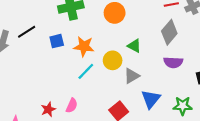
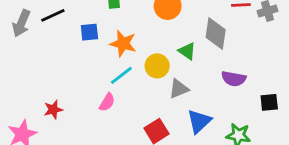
gray diamond: (169, 32) -> (216, 34), moved, turned -40
pink semicircle: (72, 106) -> (107, 102), moved
red star: (48, 109) -> (53, 110), moved

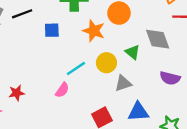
gray diamond: (216, 34) -> (158, 39), turned -32
orange star: (123, 44) -> (94, 31), moved
blue triangle: (199, 121) -> (138, 112), turned 35

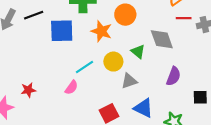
blue square: (52, 30) -> (62, 31), size x1.6
purple semicircle: (170, 78) -> (174, 76), turned -84
blue triangle: (138, 112) -> (143, 108), turned 30

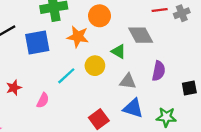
gray triangle: (129, 81) -> (128, 81), moved, turned 35
pink semicircle: (71, 87) -> (43, 100), moved
red star: (28, 90) -> (14, 88), moved

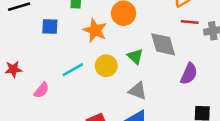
blue square: (37, 43) -> (50, 27), size x0.6
purple semicircle: (159, 71) -> (189, 74), moved

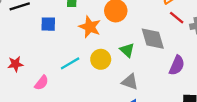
red line: (190, 22) -> (177, 18), turned 35

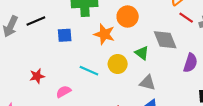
cyan line: (70, 63) -> (89, 71), turned 60
pink semicircle: (42, 83) -> (64, 92), turned -152

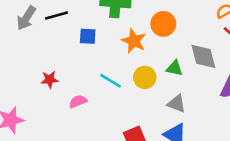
green triangle: (142, 53) -> (175, 68), turned -32

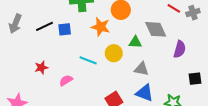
black line: (57, 15) -> (44, 26), moved

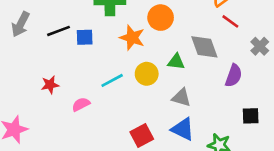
gray cross: (193, 13) -> (260, 46), moved, turned -32
cyan line: (88, 60) -> (112, 80), turned -54

